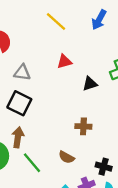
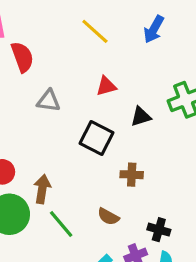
black square: (19, 103) -> (97, 138), moved

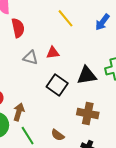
red triangle: (106, 86) -> (53, 53), moved
black triangle: (141, 116) -> (87, 75), size x1.5
brown cross: (132, 175) -> (88, 114), moved, size x1.5

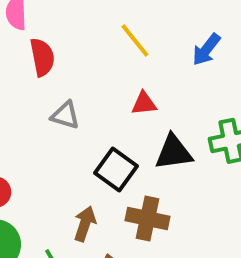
red triangle: (53, 53) -> (144, 103), moved
brown arrow: (19, 112) -> (85, 224), moved
brown cross: (88, 114) -> (147, 219), moved

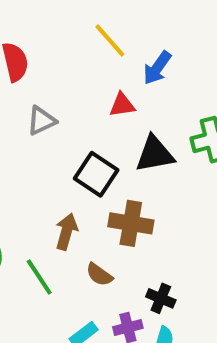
blue arrow: (206, 49) -> (157, 68), moved
gray triangle: (65, 115) -> (42, 121), turned -40

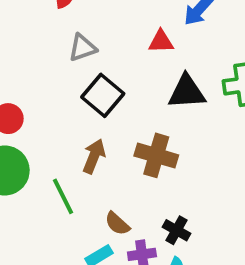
black square: (96, 174) -> (103, 95), moved
brown semicircle: (99, 275) -> (117, 224), moved

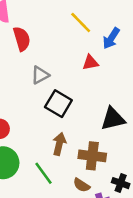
black triangle: (187, 92) -> (113, 119), moved
brown cross: (156, 155) -> (92, 156), moved

